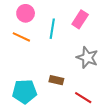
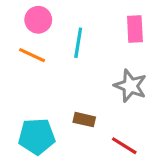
pink rectangle: (80, 19) -> (135, 29), moved, turned -36

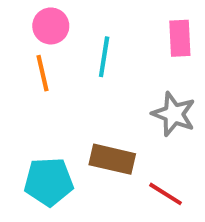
orange line: (32, 55) -> (43, 73), turned 52
brown rectangle: (84, 120) -> (112, 159), size x1.5

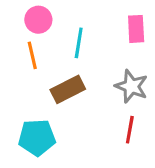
brown rectangle: (112, 159) -> (68, 89), moved, turned -40
red line: (166, 194) -> (130, 130), moved, turned 68

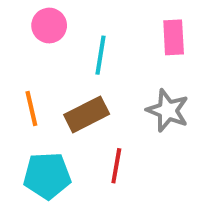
orange line: (32, 55) -> (31, 108), moved
red line: (130, 130) -> (116, 166), moved

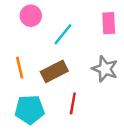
cyan line: (101, 55) -> (63, 34), turned 30

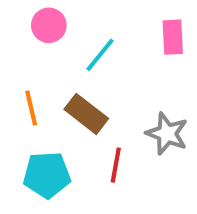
gray star: (105, 69) -> (167, 134), moved
brown rectangle: (54, 71) -> (86, 114), turned 65

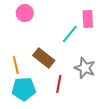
cyan line: (100, 55) -> (70, 34), moved
orange line: (31, 108) -> (16, 65), moved

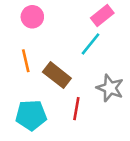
pink rectangle: (88, 19) -> (102, 15), moved, turned 54
orange line: (16, 65) -> (26, 61), moved

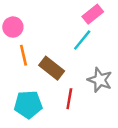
pink circle: (32, 17) -> (13, 27), moved

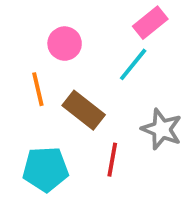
pink circle: (13, 27) -> (65, 44), moved

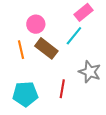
brown rectangle: (84, 110) -> (46, 48), moved

